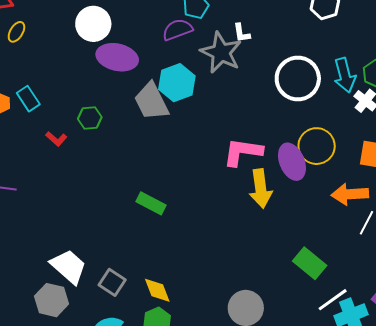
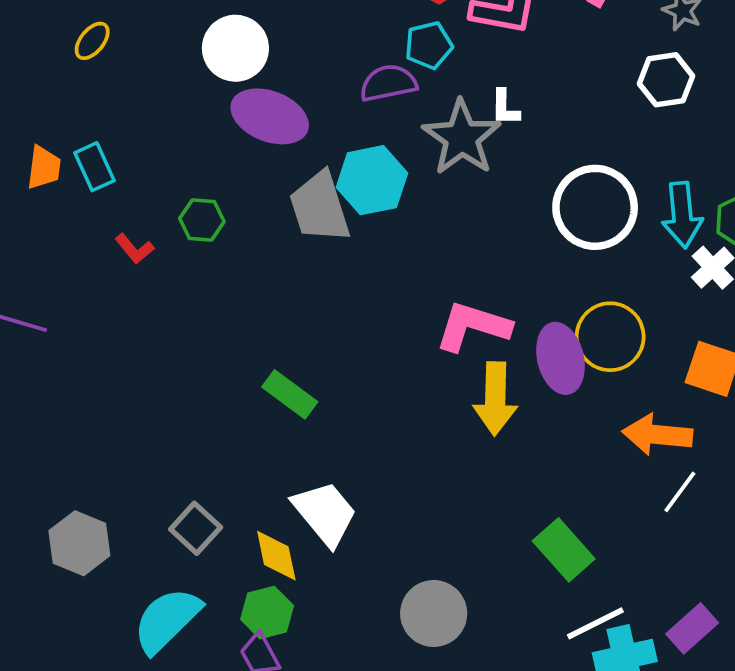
white trapezoid: (69, 267) -> (325, 513), moved

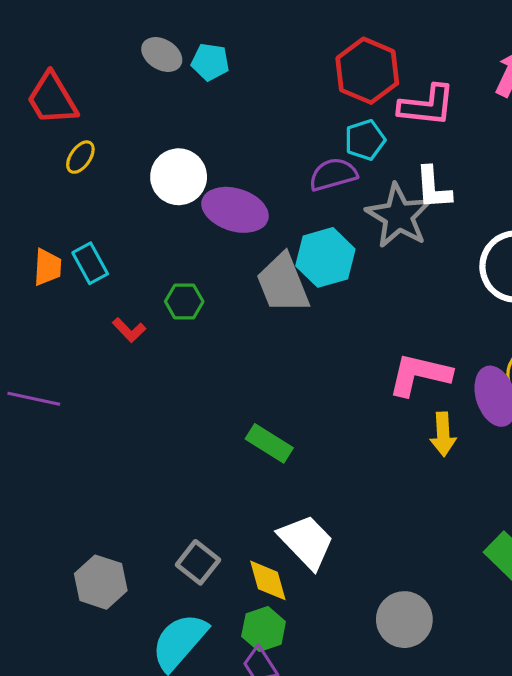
white circle: (235, 48) -> (179, 177), moved
white L-shape: (505, 108) -> (433, 188), size x1.4
yellow arrow: (495, 399) -> (443, 434), size x0.7

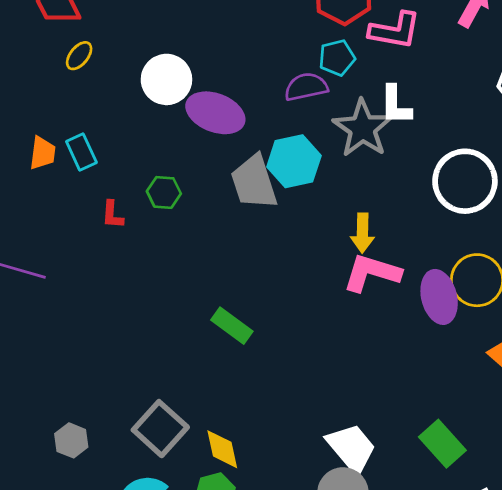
red L-shape: (129, 330) -> (112, 215), turned 44
yellow arrow: (443, 434) -> (362, 233), moved
white trapezoid: (306, 542) -> (351, 448), moved
gray square: (198, 562) -> (160, 429), size x1.4
gray hexagon: (101, 582) -> (71, 440), size x0.7

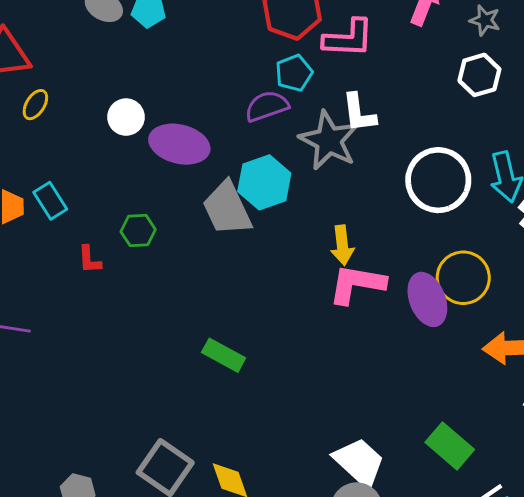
white circle: (166, 79) -> (126, 117), size x0.7

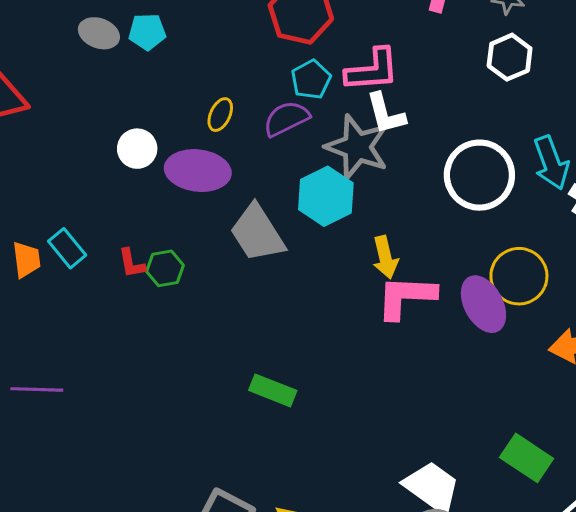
pink L-shape: (348, 38) -> (372, 70), moved
yellow ellipse: (35, 105) -> (220, 115), moved
cyan hexagon: (264, 182) -> (326, 196), moved
red L-shape: (89, 260) -> (132, 263), moved

